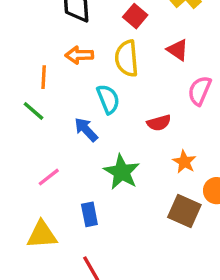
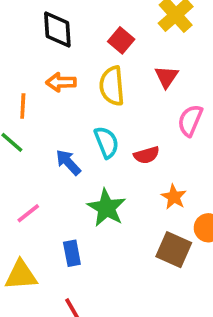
red triangle: (178, 50) -> (167, 77), turned 30
cyan semicircle: (108, 99) -> (106, 142), moved

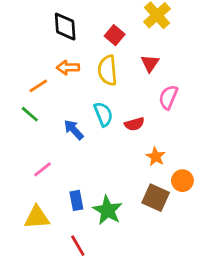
orange line: (23, 106) -> (38, 86), turned 54
green star: (106, 208) -> (108, 210), moved

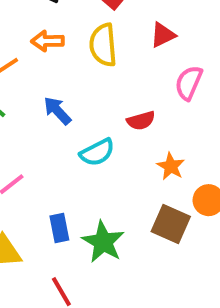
red triangle: (150, 63) -> (163, 35), turned 30
cyan semicircle: (103, 114) -> (97, 152), moved, turned 85
blue arrow: (74, 130) -> (57, 111), moved

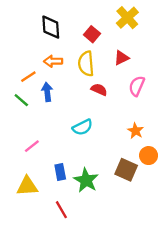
blue arrow: (57, 111) -> (47, 92), moved, turned 36
red semicircle: (141, 121) -> (99, 90), moved, turned -140
orange star: (171, 166) -> (136, 131), moved

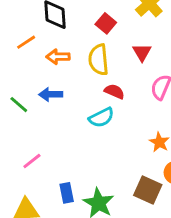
red triangle: (121, 58) -> (142, 52), turned -35
orange line: (28, 77) -> (26, 42), moved
blue arrow: (47, 92) -> (51, 94), turned -84
cyan semicircle: (83, 127) -> (101, 118), moved

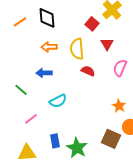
red square: (106, 23) -> (92, 24), moved
orange line: (26, 42) -> (20, 22), moved
green line: (19, 105) -> (21, 90), moved
cyan semicircle: (101, 118) -> (58, 101), moved

